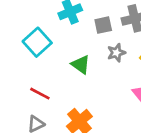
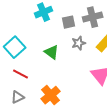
cyan square: (37, 42) -> (15, 47), moved

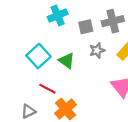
cyan square: (15, 47) -> (38, 56), moved
red line: (21, 74) -> (47, 89), moved

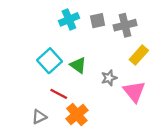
gray square: (86, 27) -> (98, 21), moved
gray star: (97, 50) -> (109, 78), moved

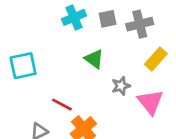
cyan square: (49, 61) -> (23, 66), moved, turned 30
green triangle: (78, 65) -> (94, 59), moved

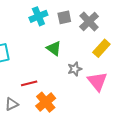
gray cross: (140, 24) -> (89, 21), turned -30
red line: (62, 105) -> (29, 83), turned -42

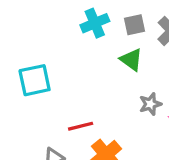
green triangle: (54, 48) -> (131, 60), moved

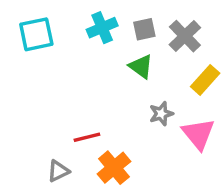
cyan square: (35, 80) -> (36, 34), moved

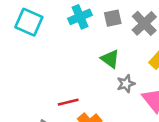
cyan square: (36, 34) -> (29, 22), turned 36
green triangle: (141, 66) -> (110, 59), moved

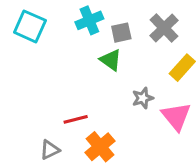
gray square: (113, 18) -> (121, 33), moved
green triangle: (110, 59) -> (111, 60), moved

